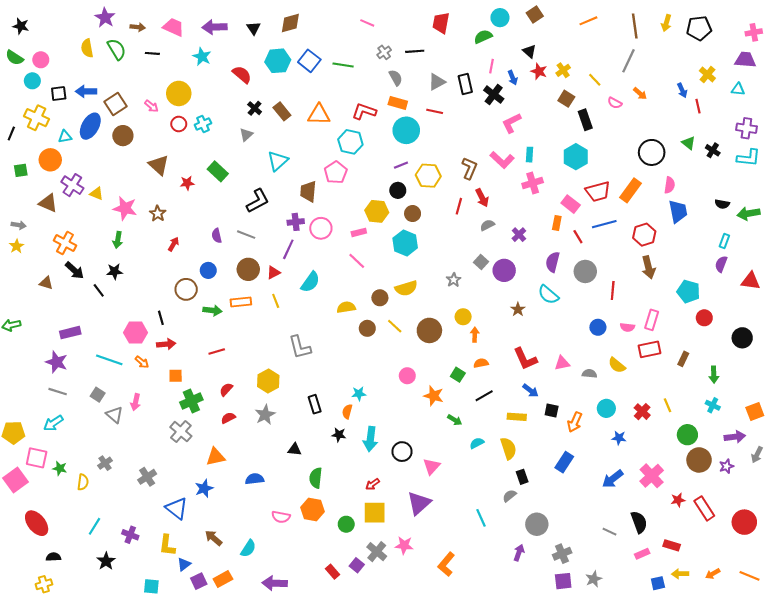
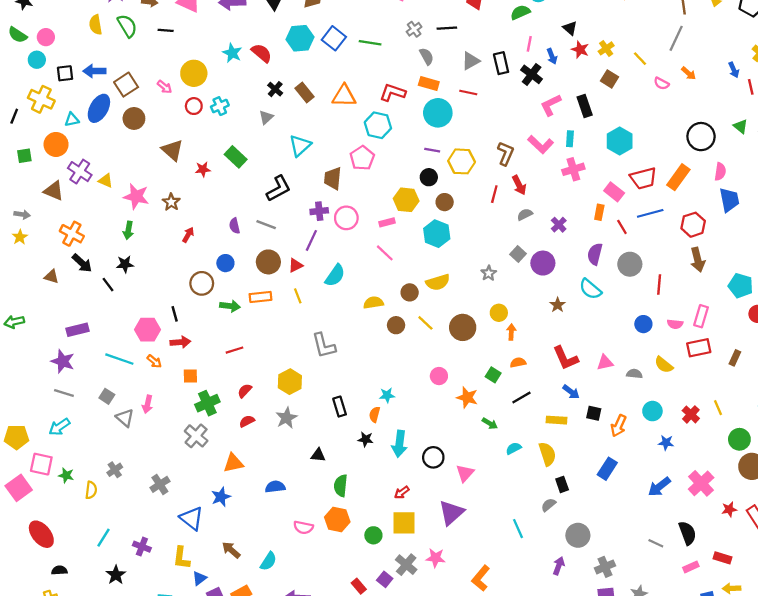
cyan star: (202, 57) -> (232, 53), moved
black rectangle: (585, 120) -> (585, 106), moved
purple line: (401, 165) -> (432, 150), turned 32

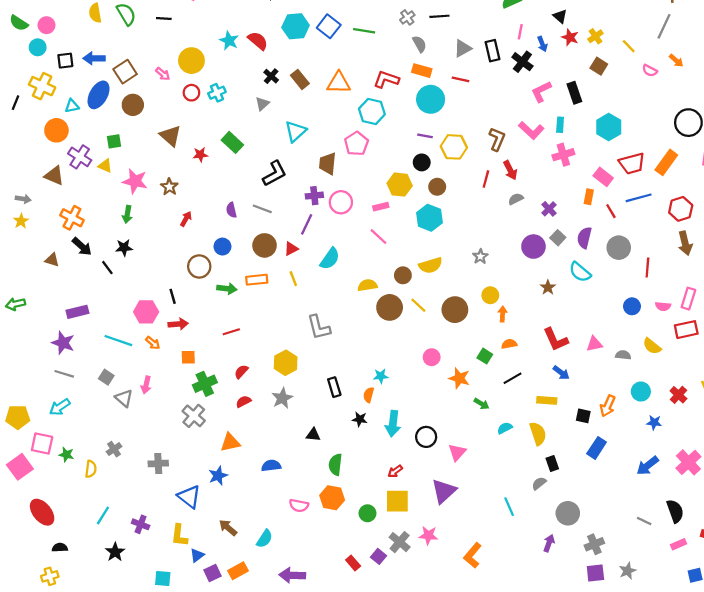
green square: (24, 156) -> (114, 141), moved
gray square: (518, 254) -> (558, 238), moved
brown circle: (396, 325) -> (390, 307), size x1.5
black square: (594, 413) -> (583, 416), moved
gray cross: (160, 484) -> (158, 463), turned 30

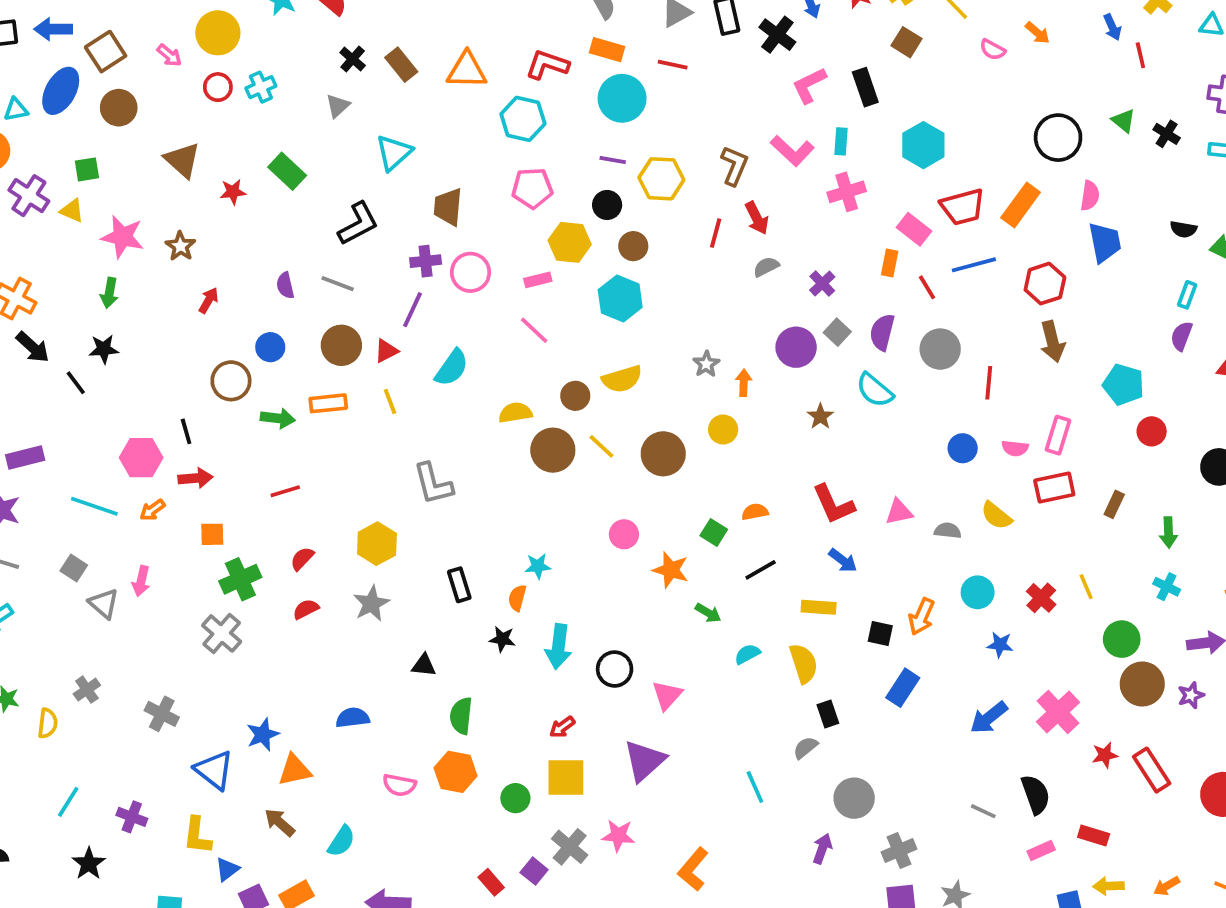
pink pentagon: (356, 144) -> (532, 188), moved, turned 30
orange arrow: (502, 314) -> (744, 383), moved
orange arrow: (153, 343) -> (152, 510), turned 104
orange triangle: (230, 442) -> (295, 770), moved
gray cross: (158, 463) -> (162, 714), turned 30

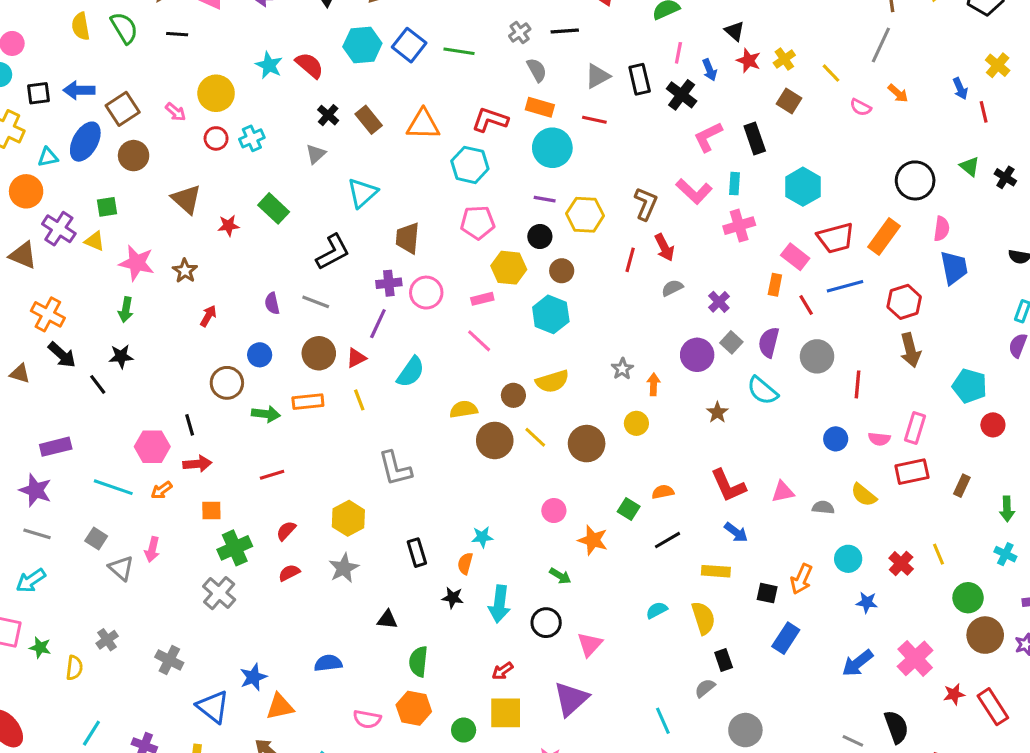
green arrow: (708, 613) -> (560, 576), moved

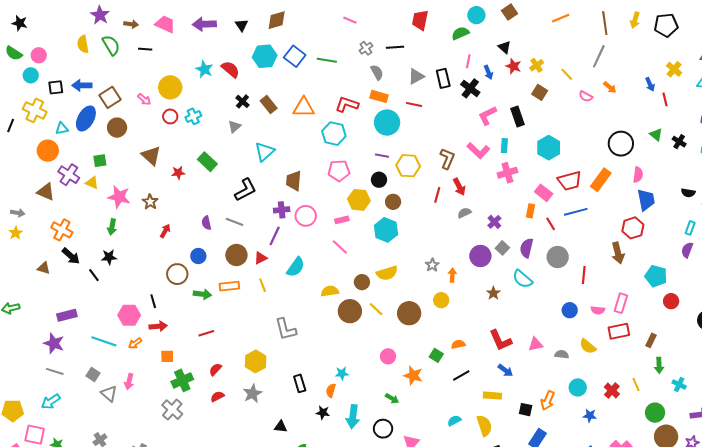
red hexagon: (904, 302) -> (633, 228), moved
green arrow: (1007, 509) -> (659, 365), moved

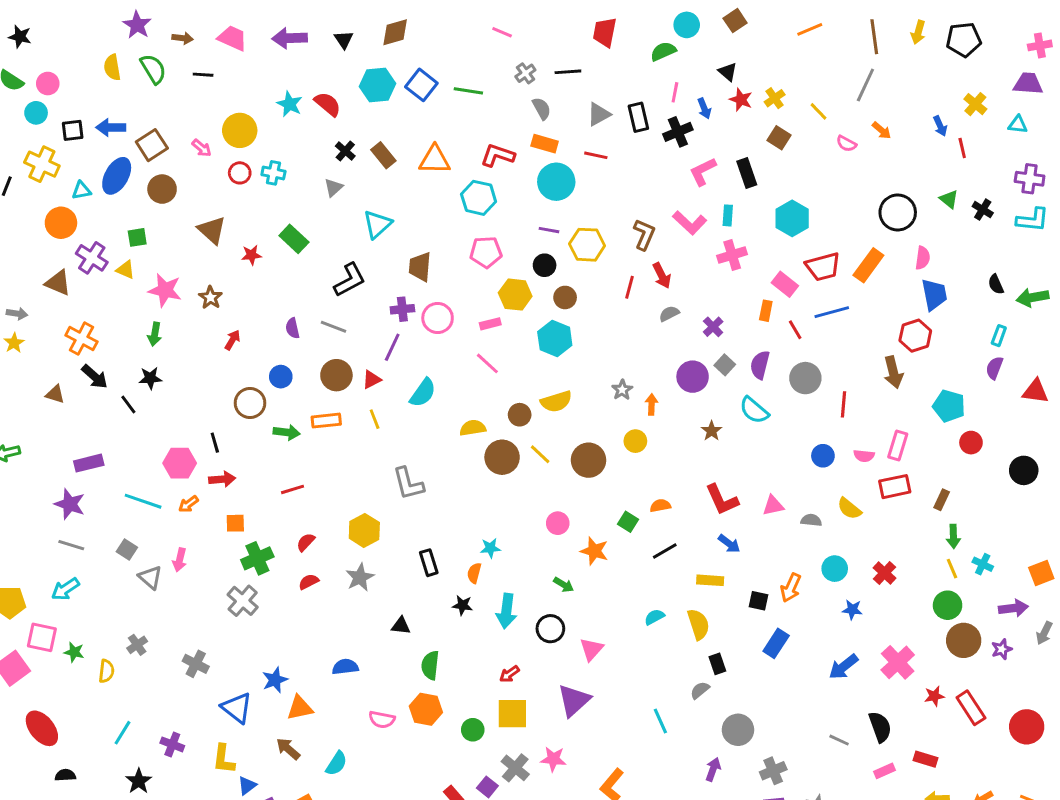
black cross: (470, 88) -> (678, 132), turned 30
cyan cross: (193, 116) -> (273, 173), turned 35
black semicircle: (688, 193) -> (996, 284), turned 56
yellow line: (636, 384) -> (952, 569), moved

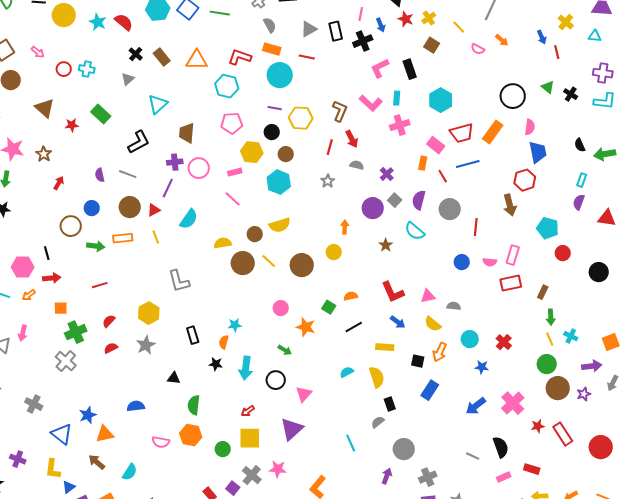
yellow circle: (240, 130) -> (64, 15), moved
gray semicircle: (669, 314) -> (357, 165), turned 40
gray star: (622, 390) -> (328, 181), moved
yellow semicircle: (849, 508) -> (433, 324), moved

